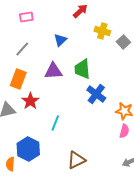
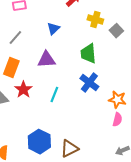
green trapezoid: (82, 69) -> (88, 54), moved
cyan line: (55, 123) -> (54, 95), moved
blue hexagon: (28, 149) -> (39, 142), moved

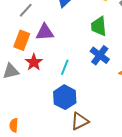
purple triangle: (46, 60) -> (45, 32), moved
blue hexagon: (39, 142) -> (65, 97), moved

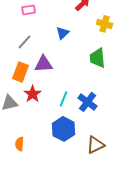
blue cross: (100, 55) -> (88, 102), moved
brown triangle: (80, 121) -> (96, 145), moved
orange semicircle: (14, 125) -> (20, 144), moved

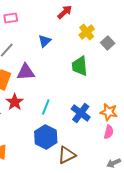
yellow cross: (105, 24) -> (87, 32), turned 35
blue cross: (88, 102) -> (81, 113), moved
brown triangle: (96, 145) -> (67, 155), moved

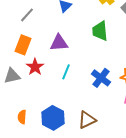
purple triangle: (26, 72) -> (59, 43), moved
blue hexagon: (46, 137) -> (53, 118), moved

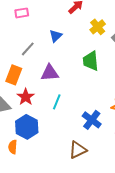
gray line: (27, 15) -> (28, 49), moved
blue cross: (101, 78) -> (92, 120), moved
blue hexagon: (53, 118) -> (27, 127), moved

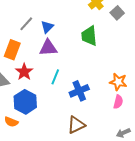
blue triangle: (56, 36) -> (47, 27), moved
blue cross: (92, 120) -> (79, 91), moved, turned 30
orange semicircle: (13, 147) -> (11, 122), turned -72

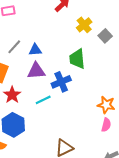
blue triangle: (47, 27) -> (35, 50), turned 40
cyan line: (55, 77) -> (43, 100), turned 42
blue cross: (79, 91) -> (61, 82), moved

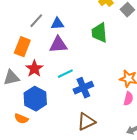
blue cross: (61, 82) -> (83, 88), moved

